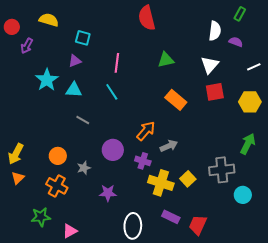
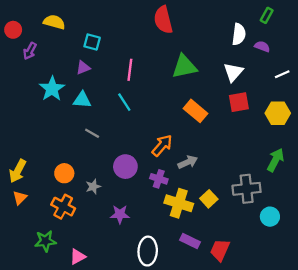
green triangle: (166, 60) -> (184, 67), size x1.4

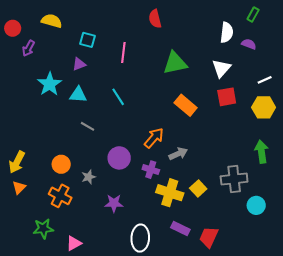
red semicircle: (163, 20) -> (155, 19), size x0.7
pink line: (130, 70) -> (123, 53), moved
white line: (282, 74) -> (265, 80), moved
green arrow: (276, 160) -> (261, 152), turned -35

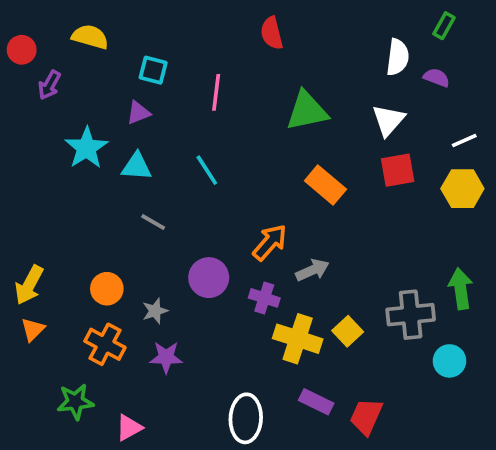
green arrow: (261, 152) -> (461, 289), moved
purple star: (114, 203) -> (166, 357), moved

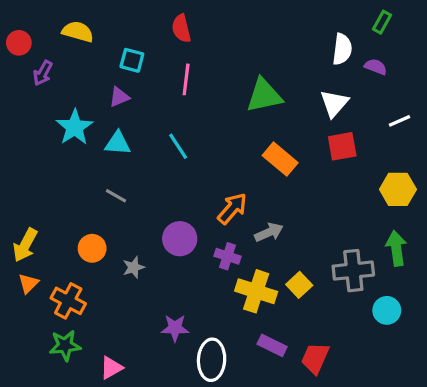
red semicircle: (272, 33) -> (181, 28), moved
yellow hexagon: (462, 189) -> (398, 189), moved
gray line: (153, 222) -> (116, 196), moved
orange cross: (105, 344) -> (68, 301), moved
purple star: (166, 357) -> (175, 328), moved

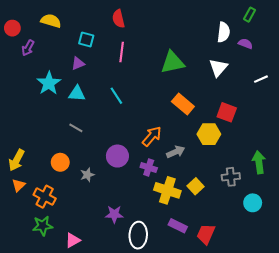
red square: (342, 146) -> (227, 112), moved, turned 30
yellow hexagon: (398, 189) -> (209, 134), moved
gray cross: (353, 271) -> (231, 177), size x0.7

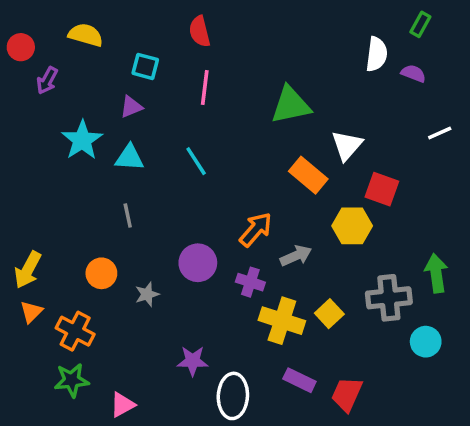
white triangle: (218, 68) -> (347, 145), moved
gray line: (76, 128) -> (128, 215), turned 48
gray cross: (231, 177) -> (389, 298), size x1.4

